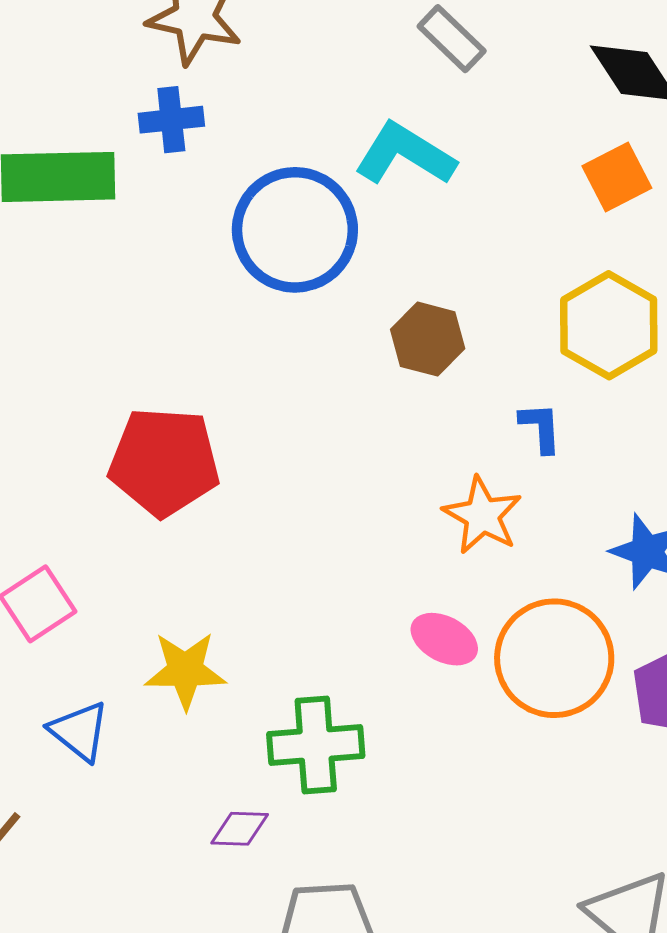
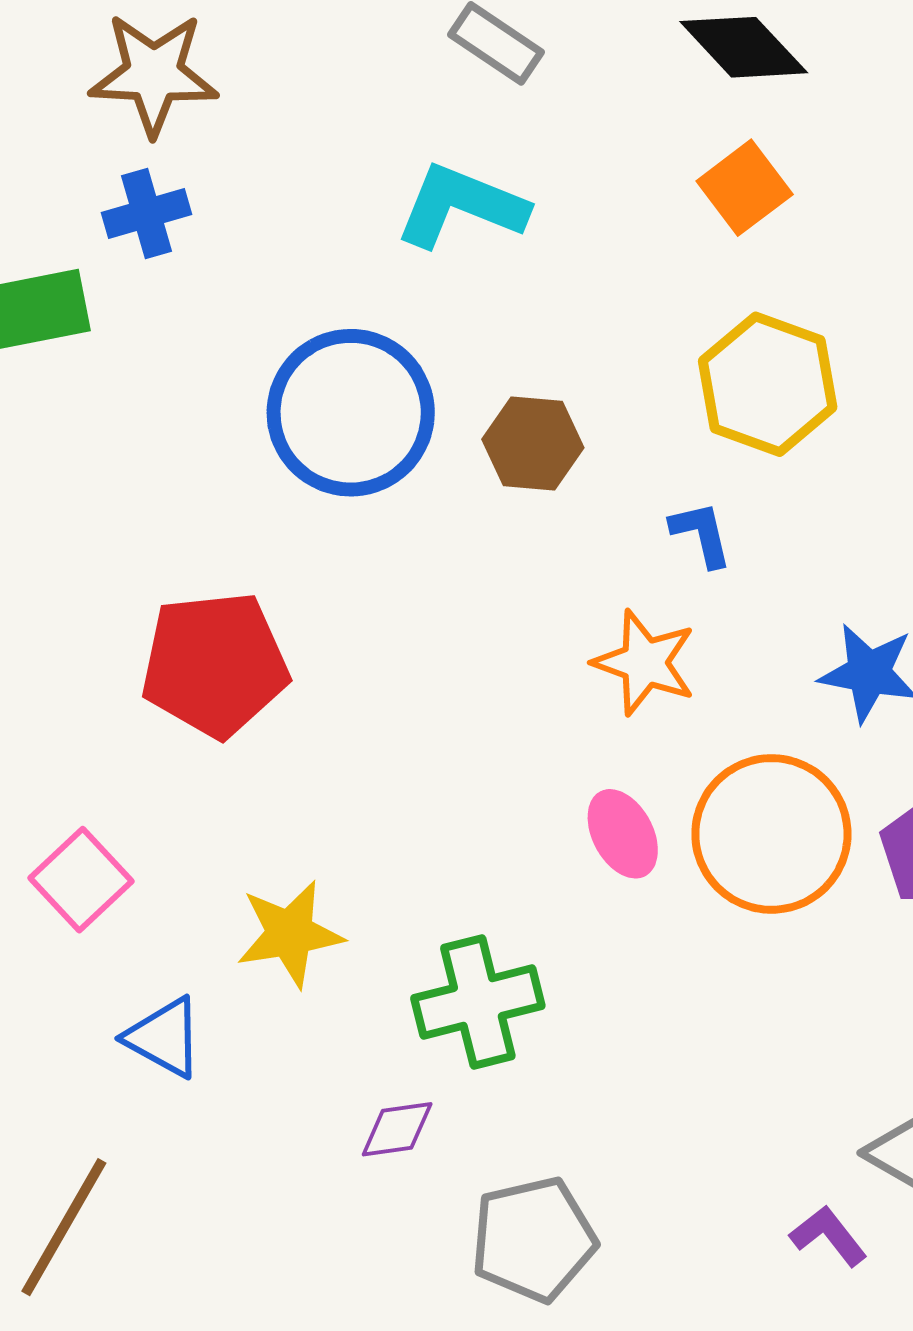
blue circle: (295, 230) -> (351, 413), moved
pink ellipse: (444, 639) -> (623, 834), turned 44

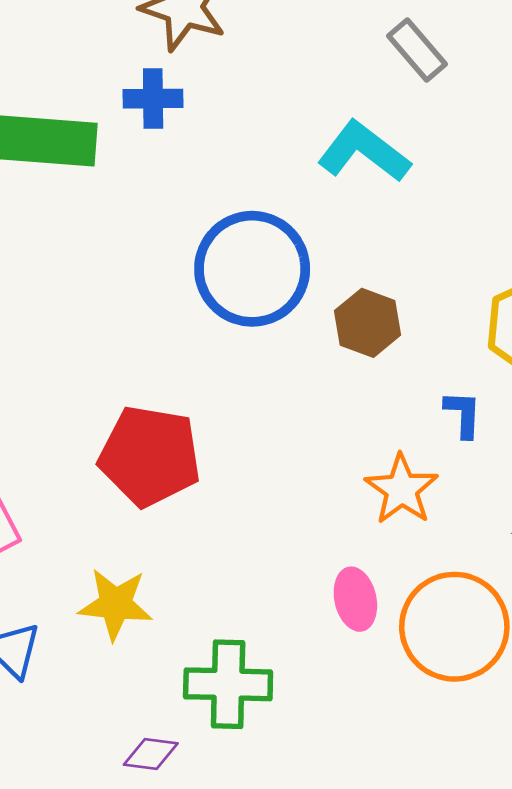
red pentagon: (215, 664) -> (150, 456), moved

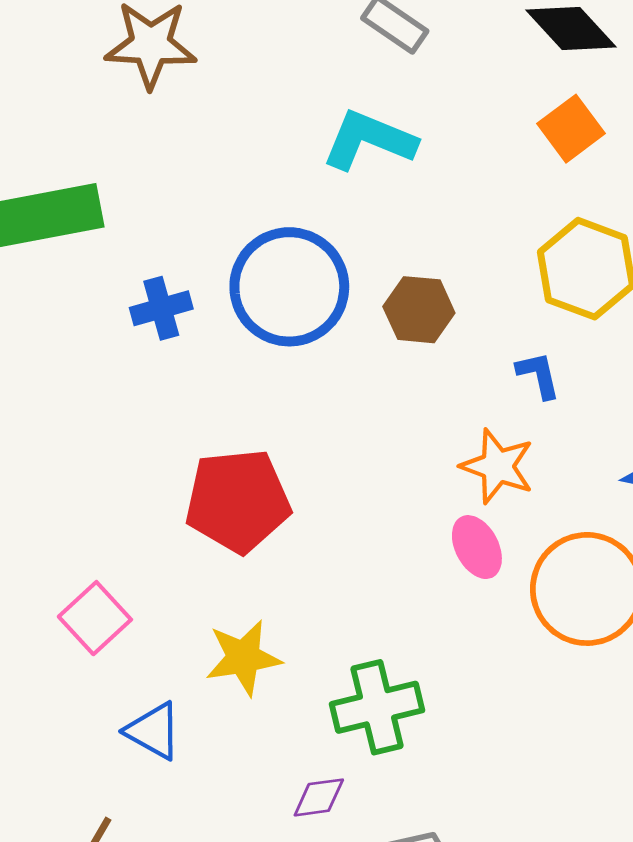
blue cross: (153, 99) -> (161, 308), moved
pink ellipse: (355, 599) -> (477, 547), moved

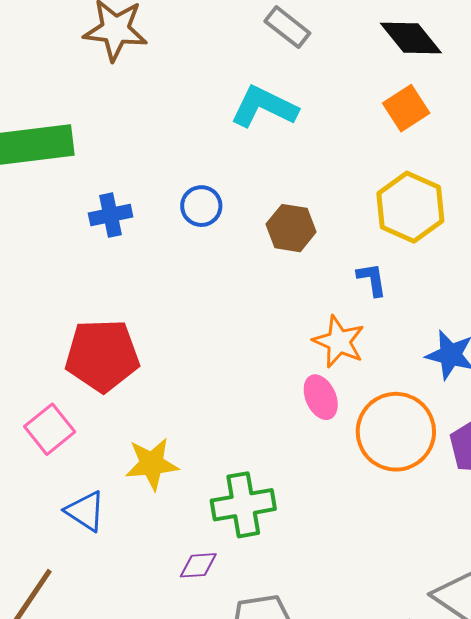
blue circle: (289, 287) -> (201, 206), size x0.5
red pentagon: (238, 501) -> (102, 355), moved

